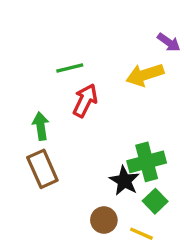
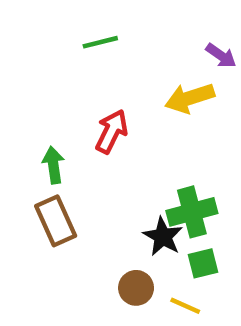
green line: (70, 68) -> (100, 42), moved
green square: (155, 201) -> (203, 263), turned 30

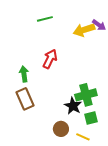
yellow arrow: (190, 98) -> (84, 30), moved

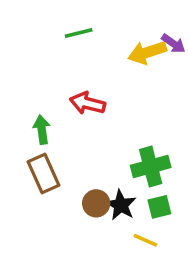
red arrow: (50, 59) -> (87, 103), turned -102
black star: (73, 106) -> (121, 205), moved
brown circle: (61, 129) -> (96, 203), moved

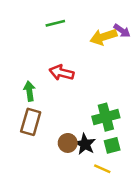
brown rectangle: (44, 174) -> (31, 122), turned 40

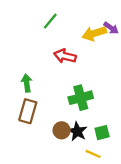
green line: (55, 23) -> (50, 21), turned -36
red arrow: (62, 73) -> (65, 56), moved
green cross: (106, 117) -> (81, 98), moved

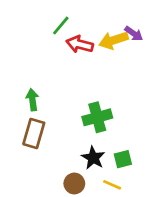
red arrow: (65, 56) -> (80, 44), moved
brown circle: (62, 130) -> (74, 183), moved

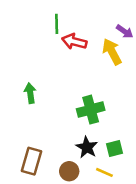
green line: (61, 25) -> (57, 24), turned -42
yellow arrow: (113, 40) -> (112, 52), moved, turned 80
brown rectangle: (34, 134) -> (31, 161), moved

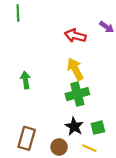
green line: (57, 24) -> (18, 13), moved
red arrow: (74, 42) -> (75, 36), moved
yellow arrow: (112, 52) -> (75, 69), moved

